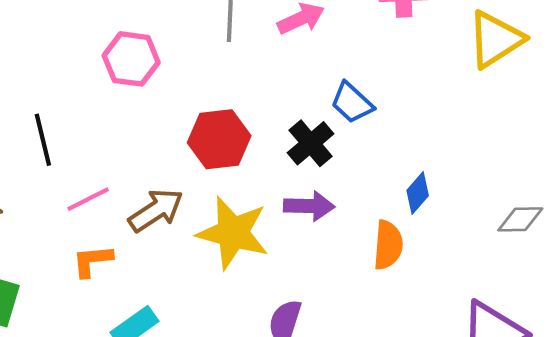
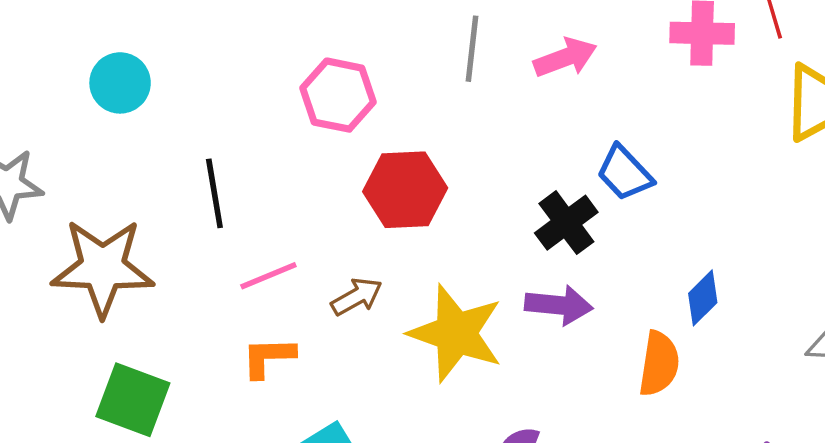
red hexagon: (219, 139) -> (405, 190), moved
brown arrow: (156, 210) -> (357, 297), size x0.7

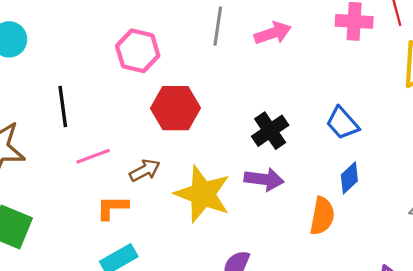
blue trapezoid: (625, 173) -> (342, 123), moved
orange L-shape: (268, 357) -> (112, 208), moved

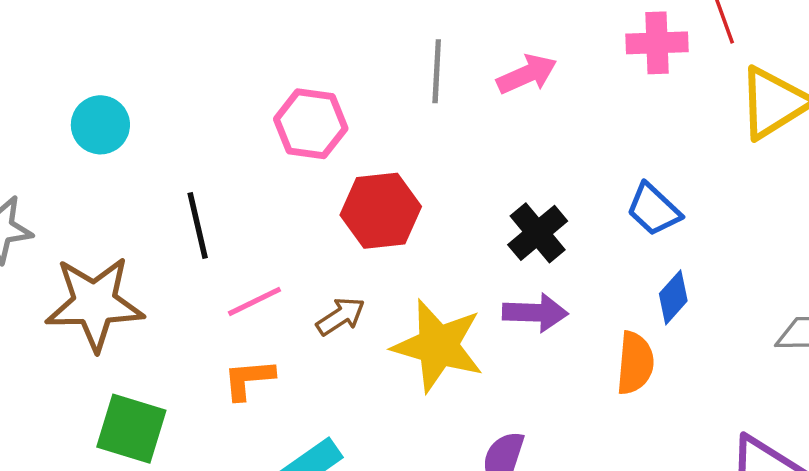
orange L-shape: (112, 208) -> (249, 379), moved

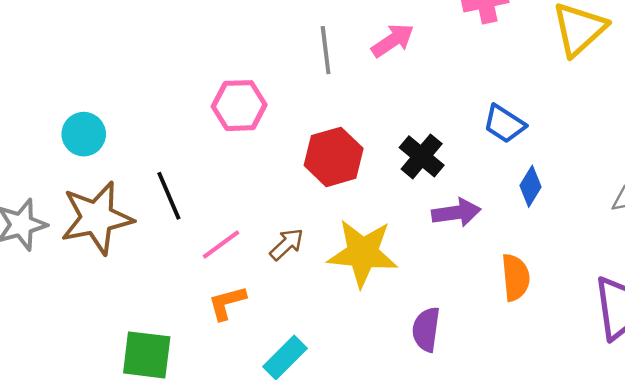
red hexagon: (381, 211) -> (334, 157), moved
brown star: (95, 303) -> (97, 218), moved
purple arrow: (535, 313) -> (456, 213), moved
orange semicircle: (635, 363) -> (516, 277), moved

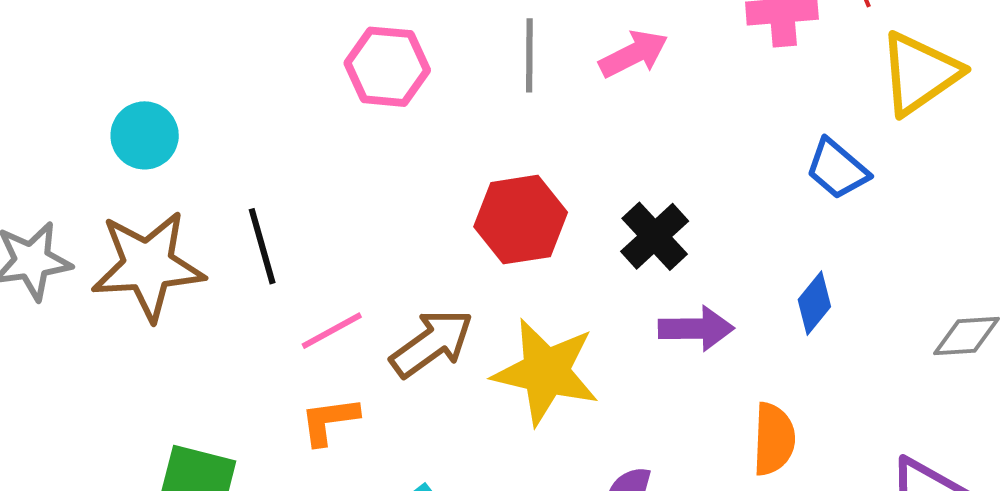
pink hexagon: (239, 106) -> (387, 67), moved
blue trapezoid: (504, 124) -> (837, 169), moved
brown arrow: (287, 244) -> (432, 343), size x1.5

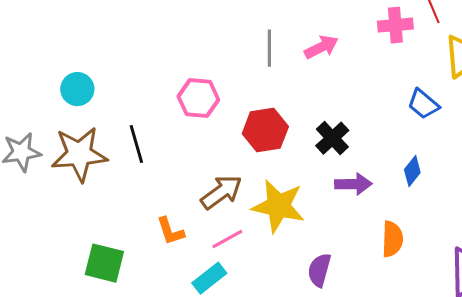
pink hexagon: (387, 67) -> (198, 98), moved
pink line: (332, 331) -> (227, 239), moved
orange L-shape: (329, 421) -> (170, 231), turned -100

